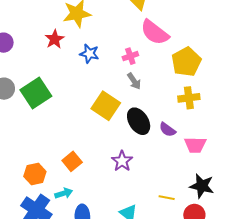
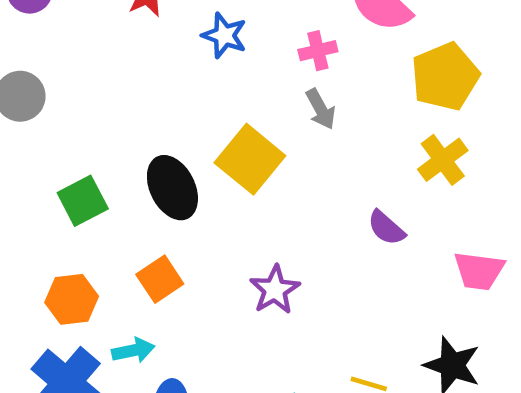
green square: (36, 93) -> (83, 201), moved, size x0.7
yellow cross: (189, 98) -> (443, 160), turned -35
black ellipse: (139, 121) -> (172, 188), moved
pink trapezoid: (195, 145) -> (479, 271), moved

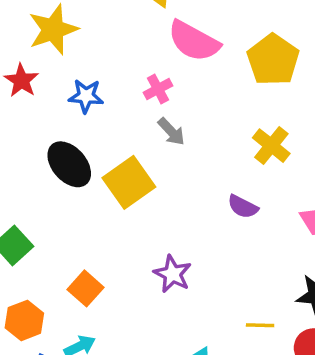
yellow pentagon: (445, 77) -> (273, 60), moved
yellow square: (250, 159) -> (129, 182), turned 30
black ellipse: (172, 188) -> (69, 164), moved

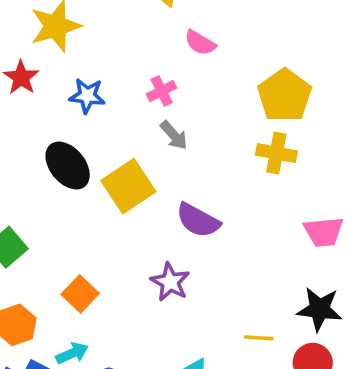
pink semicircle: (194, 41) -> (200, 43), size x0.6
yellow pentagon: (273, 60) -> (285, 95), moved
yellow cross: (271, 146) -> (276, 153), turned -30
purple semicircle: (243, 207) -> (198, 220), moved, size x1.4

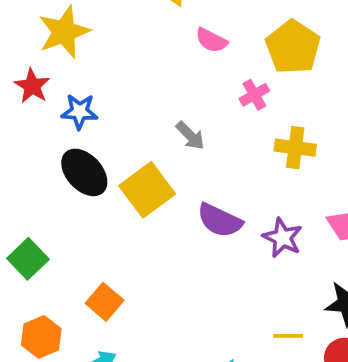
pink cross: (162, 91) -> (254, 95), moved
yellow pentagon: (285, 95) -> (293, 47), moved
blue star: (87, 96) -> (79, 112), moved
purple star: (170, 282) -> (283, 238), moved

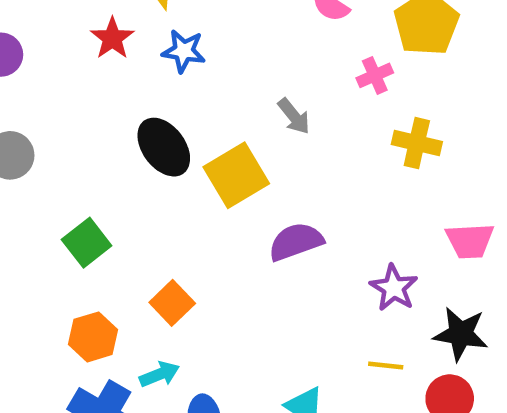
blue star: (79, 112) -> (184, 51), moved
purple semicircle: (220, 220) -> (296, 242), moved, turned 129
purple star: (283, 238) -> (394, 288), moved

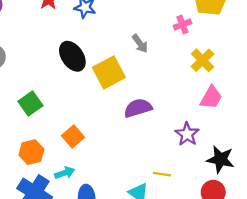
yellow cross: (417, 143) -> (203, 60), turned 30
pink trapezoid: (470, 241) -> (211, 97), moved, turned -60
yellow line: (386, 365) -> (162, 174), moved

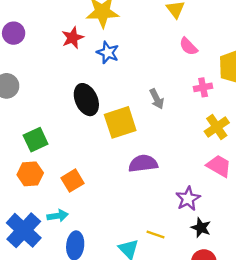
pink trapezoid: (211, 97) -> (219, 166), turned -100
orange hexagon: (31, 152) -> (30, 174), moved
black star: (220, 159) -> (201, 228), moved, size x0.7

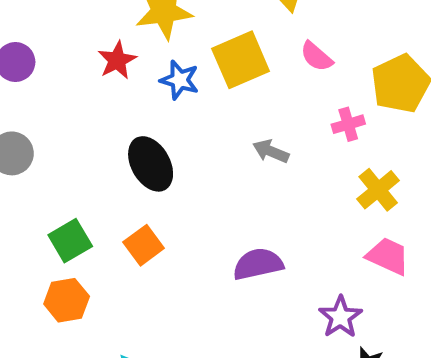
gray arrow: (157, 99) -> (271, 151), turned 144
yellow square: (120, 122) -> (241, 60), moved
orange square: (72, 181) -> (144, 245), moved

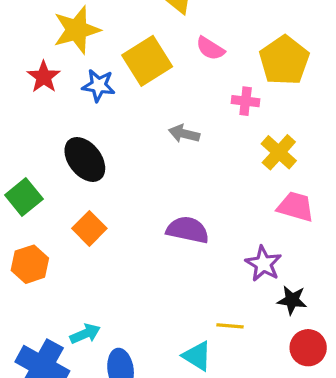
pink cross: (348, 124) -> (246, 101), turned 32
green square: (70, 241) -> (24, 197), moved
purple semicircle: (258, 264) -> (188, 230), turned 33
orange hexagon: (67, 300) -> (30, 264), moved

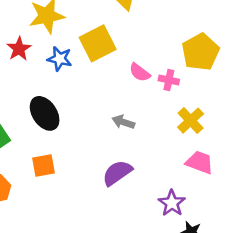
pink semicircle: (210, 48) -> (140, 72), moved
gray arrow: (184, 134) -> (123, 122), moved
orange square: (89, 228) -> (43, 165), turned 30
purple semicircle: (188, 230) -> (117, 173), turned -52

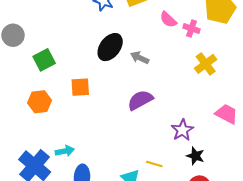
black ellipse: (45, 113) -> (110, 47), moved, turned 64
gray arrow: (123, 122) -> (140, 58), moved
pink trapezoid: (200, 162) -> (227, 114), moved

